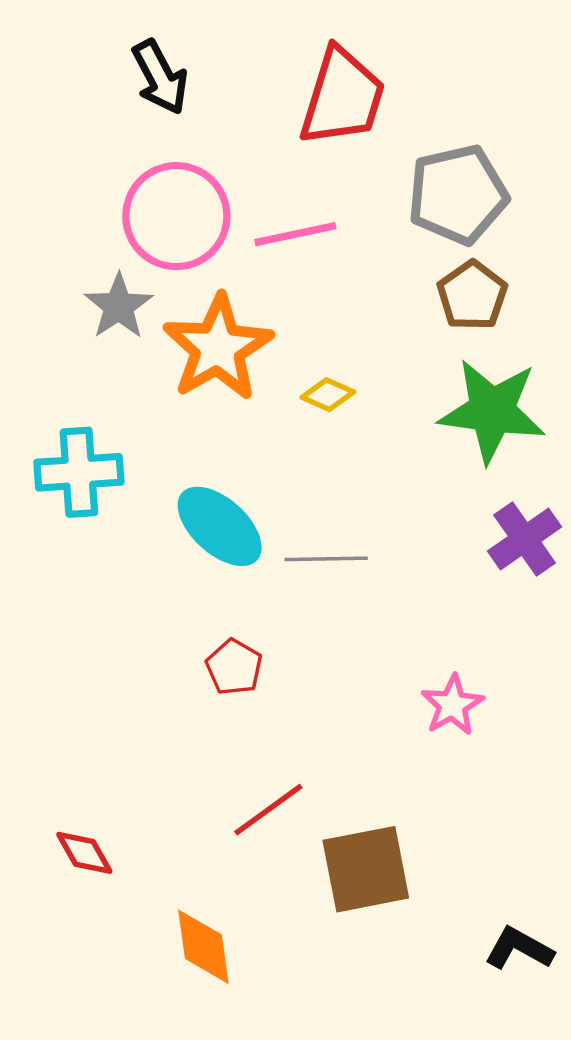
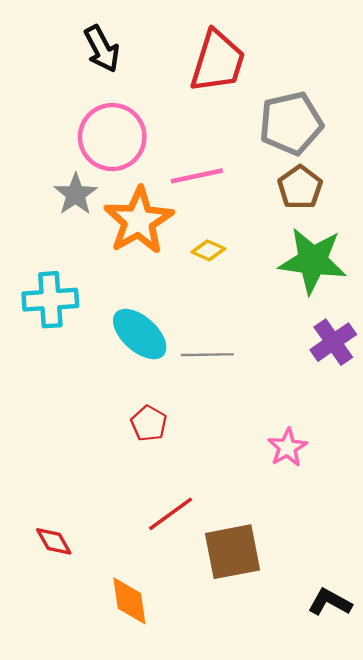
pink line: (295, 234) -> (197, 176), moved

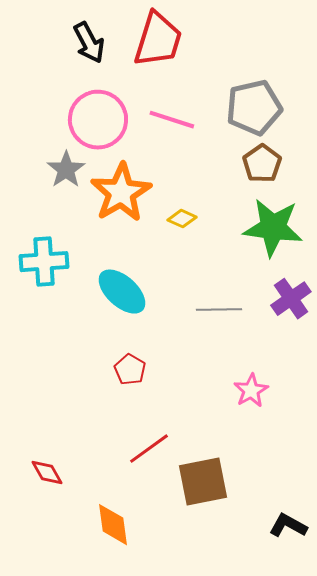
red trapezoid: (218, 61) -> (158, 40), moved
pink line: (197, 176) -> (172, 120), moved, turned 30
gray line: (207, 355) -> (219, 310), moved

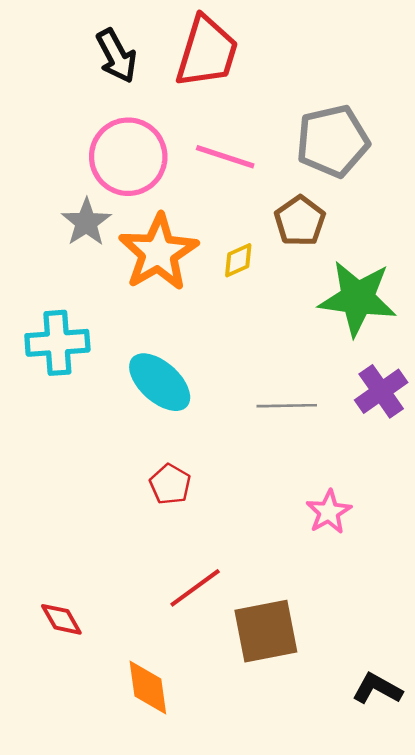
brown pentagon: (262, 164) -> (300, 221), moved
yellow diamond: (182, 219) -> (238, 260), moved, turned -48

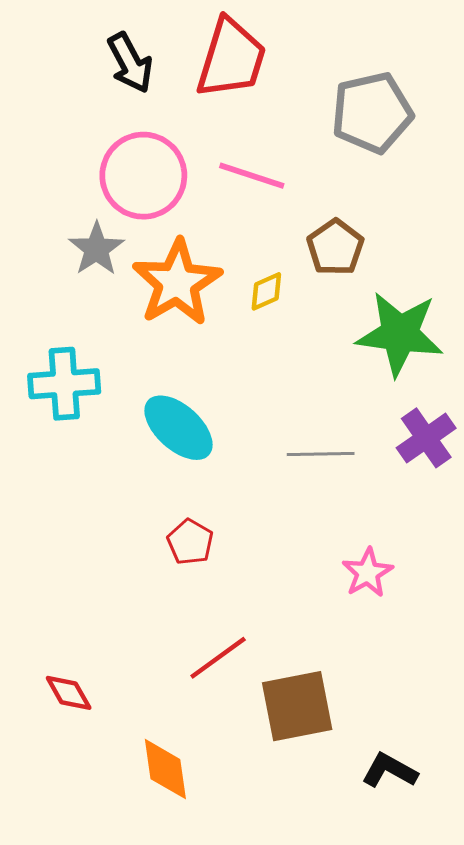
gray pentagon: (333, 141) -> (372, 113), moved
black L-shape: (377, 689) -> (390, 771), moved

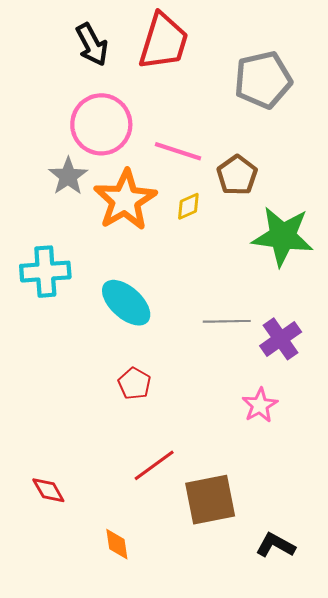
pink line: (252, 176) -> (178, 151), moved
purple cross: (426, 438) -> (281, 339), moved
orange diamond: (165, 769) -> (117, 544), size x0.7

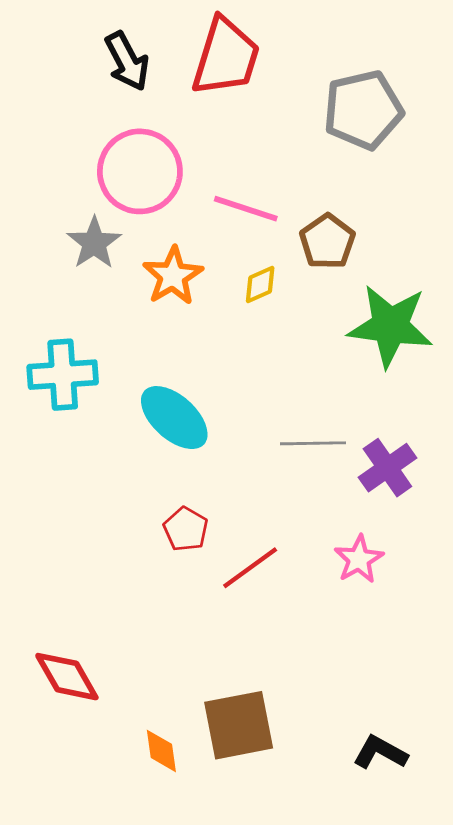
orange star: (125, 200) -> (173, 276), size x0.7
red line: (154, 465) -> (250, 568), moved
red diamond: (48, 490) -> (67, 677), size x1.4
brown square: (210, 500) -> (239, 725), moved

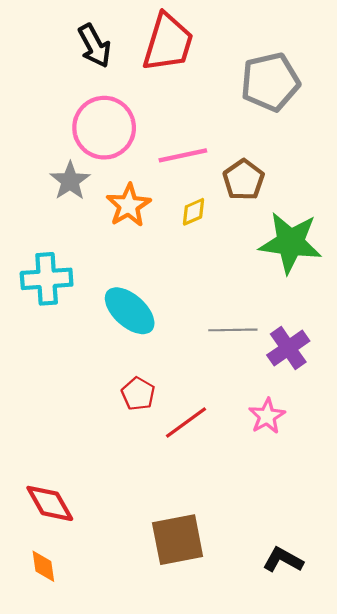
pink line: (246, 209) -> (183, 155), turned -30
orange diamond: (161, 751) -> (43, 566), moved

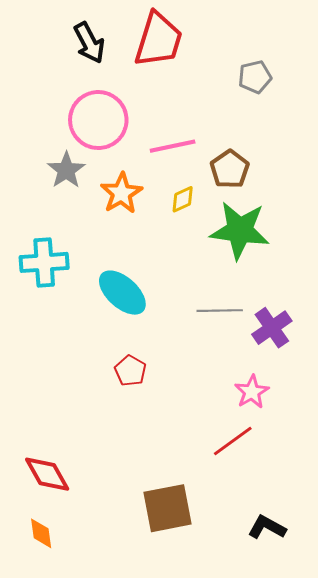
gray pentagon: (270, 82) -> (255, 77), size x0.6
green star: (290, 243) -> (240, 230), moved
red line: (186, 423) -> (233, 441), moved

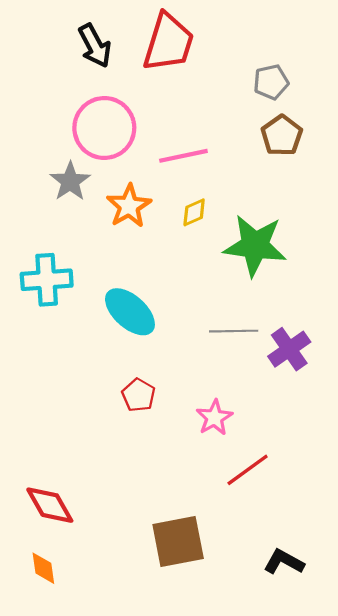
brown pentagon: (230, 169) -> (282, 135), moved
pink star: (252, 392) -> (214, 418), moved

